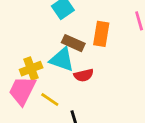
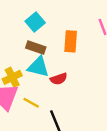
brown rectangle: (73, 43) -> (36, 48), moved

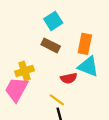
cyan triangle: (38, 67) -> (88, 66), moved
yellow line: (31, 103) -> (57, 100), moved

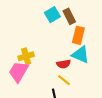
brown rectangle: (51, 45) -> (69, 16), moved, turned 35
yellow line: (57, 100) -> (64, 80), moved

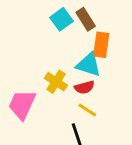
cyan triangle: (81, 55) -> (89, 65), moved
yellow cross: (26, 56) -> (56, 82), moved, turned -35

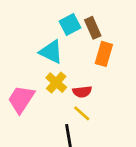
cyan triangle: (89, 65) -> (51, 52), moved

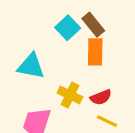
cyan triangle: (51, 52) -> (31, 66), moved
orange rectangle: (104, 54) -> (95, 52), moved

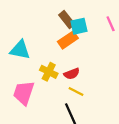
cyan square: (68, 28) -> (79, 26), moved, turned 30
orange rectangle: (95, 52) -> (68, 40), turned 54

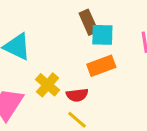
orange rectangle: (68, 40) -> (101, 66), moved

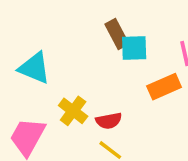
orange rectangle: (101, 66) -> (164, 87), moved

